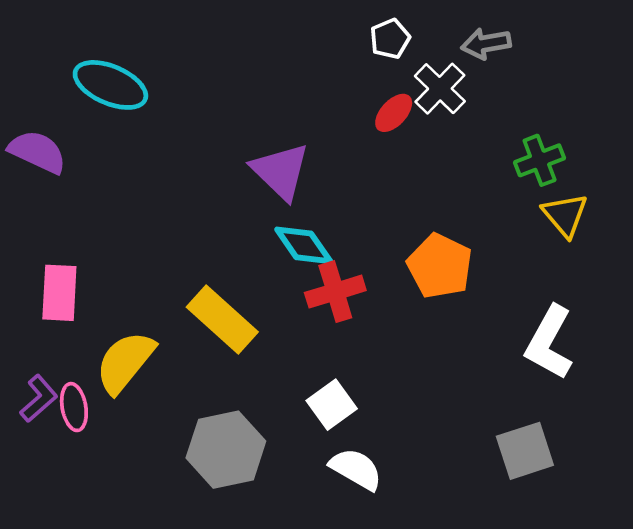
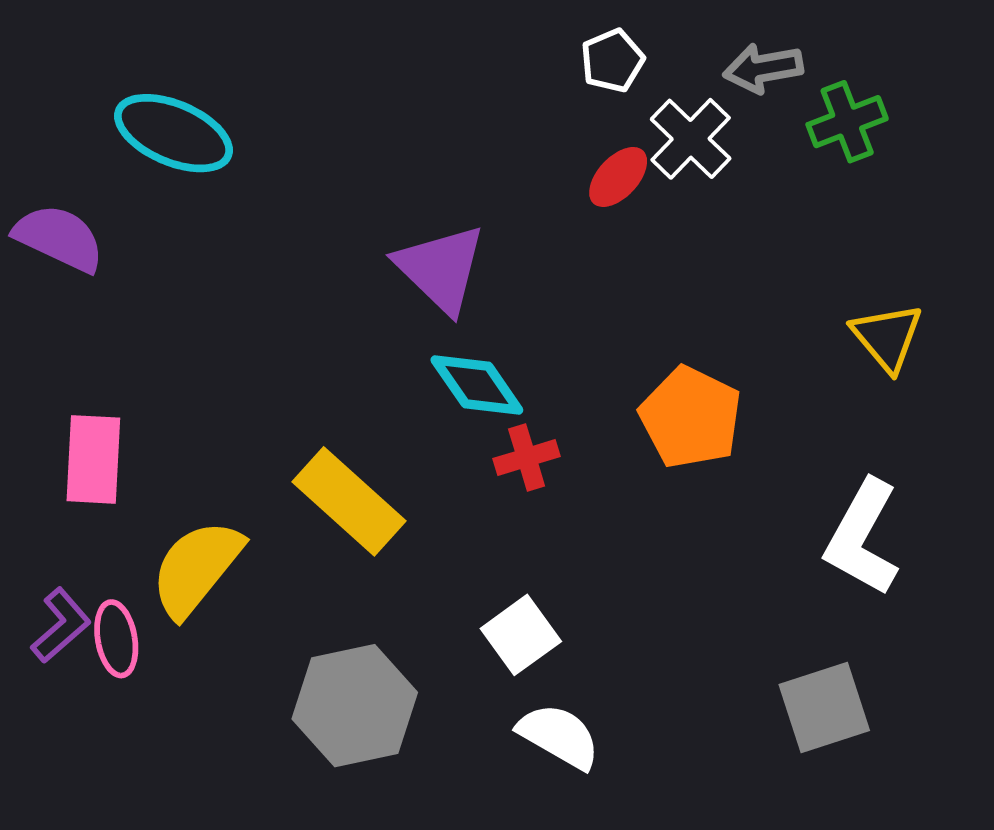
green cross: (540, 160) -> (847, 122), moved
red cross: (335, 292) -> (527, 457), size x0.7

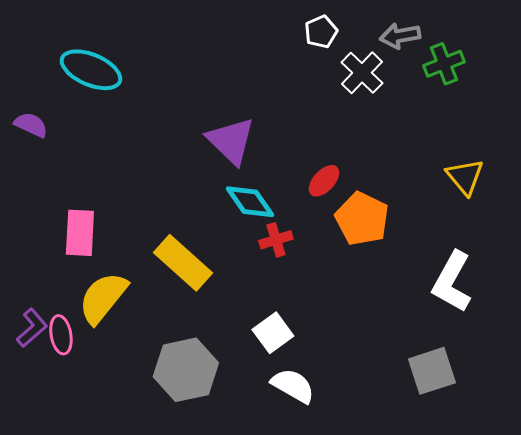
red ellipse: (618, 177) -> (324, 181), moved
purple semicircle: (59, 238) -> (31, 125), size x0.7
pink rectangle: (93, 459) -> (80, 233), moved

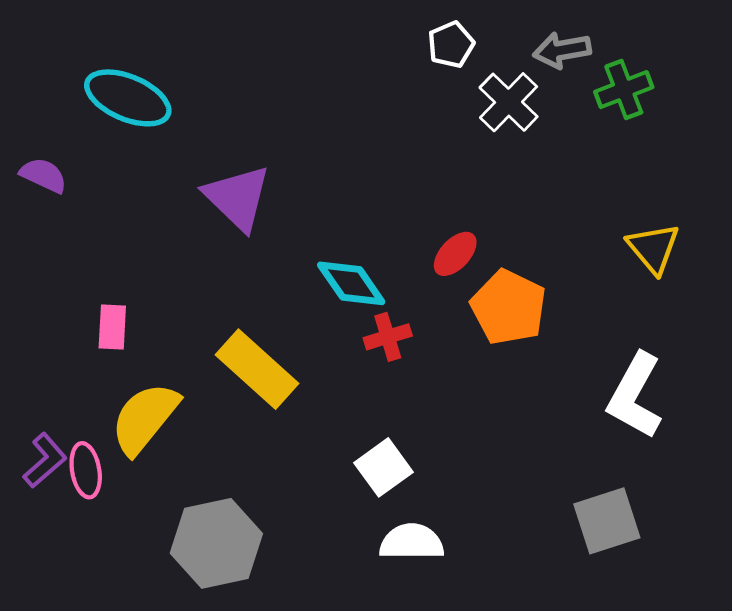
purple triangle: (231, 141) -> (237, 198), moved
pink rectangle: (80, 233) -> (112, 327), size x0.7
gray hexagon: (186, 370) -> (216, 543), moved
white semicircle: (293, 386) -> (412, 542), turned -30

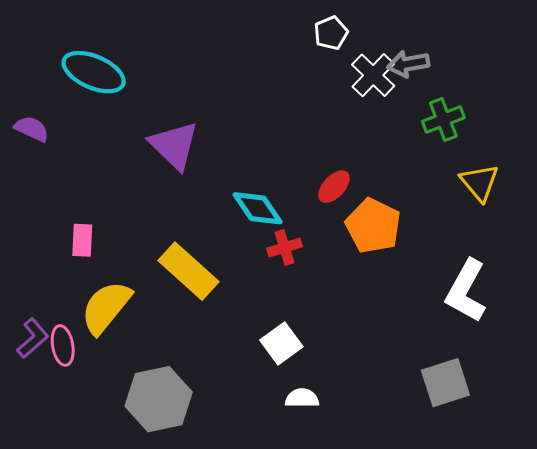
gray arrow: (562, 50) -> (408, 64), moved
green cross: (624, 90) -> (443, 120), moved
white semicircle: (412, 542) -> (302, 398), size x0.7

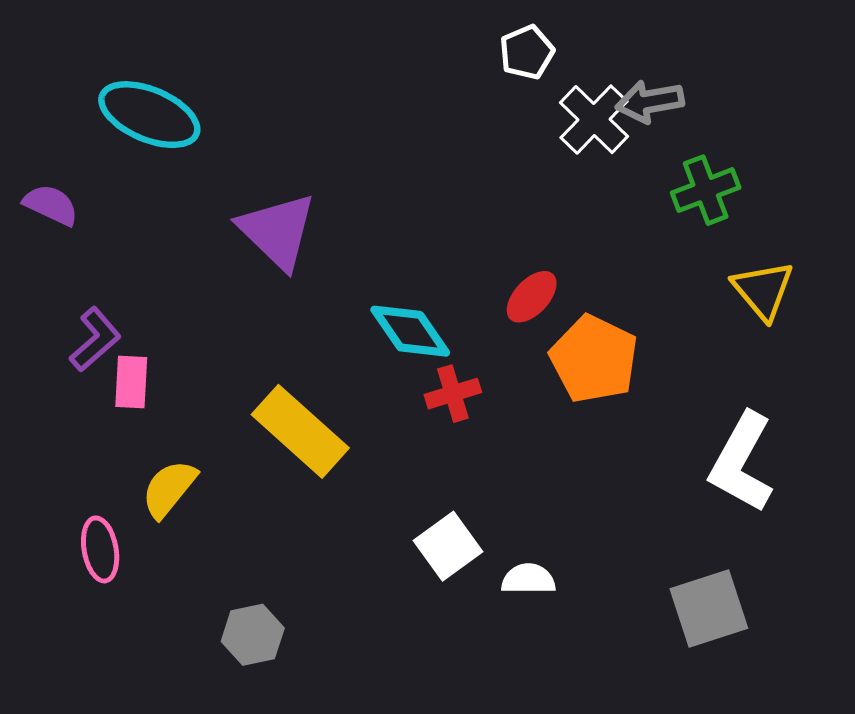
yellow semicircle: (106, 307) -> (169, 489), size x0.7
purple L-shape: (33, 338) -> (95, 339), moved
white semicircle: (302, 398) -> (528, 579), moved
gray hexagon: (159, 399) -> (253, 635), size x0.6

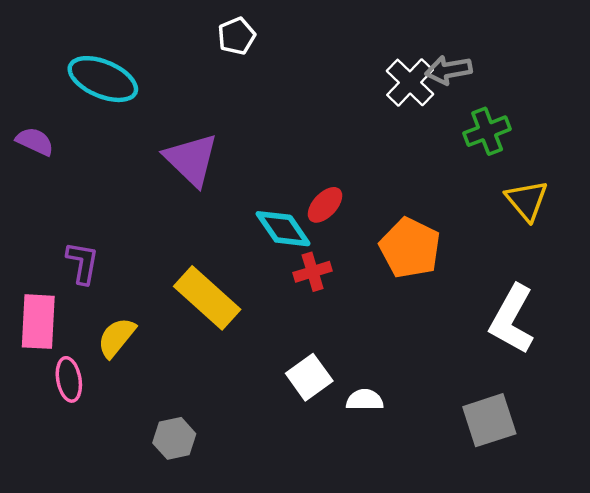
white pentagon: (527, 52) -> (237, 36), moved
red ellipse: (532, 297) -> (325, 205), moved
purple L-shape: (95, 339) -> (82, 263), moved, turned -39
pink rectangle: (131, 382) -> (38, 322), moved, size x1.5

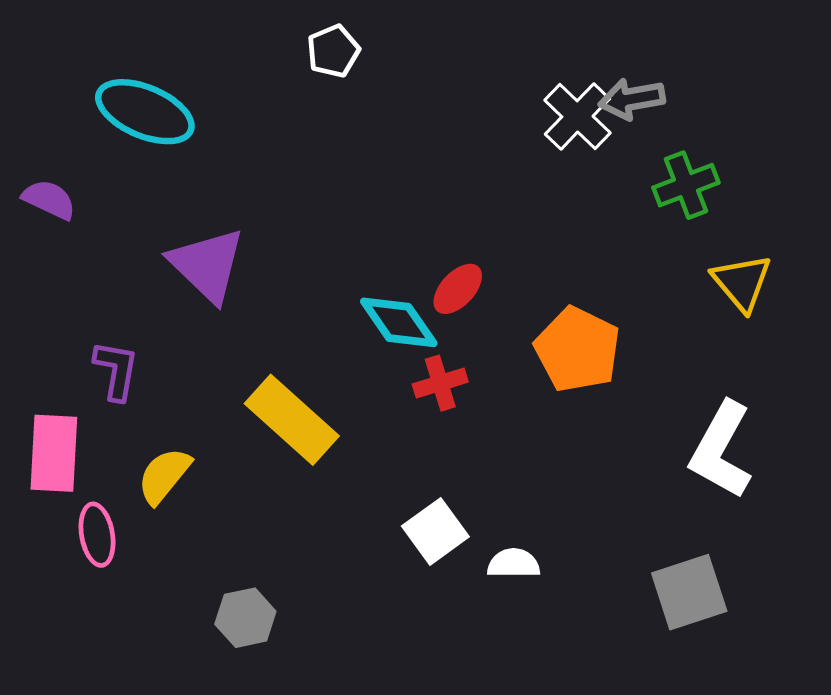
purple triangle: (191, 160) -> (207, 265), moved

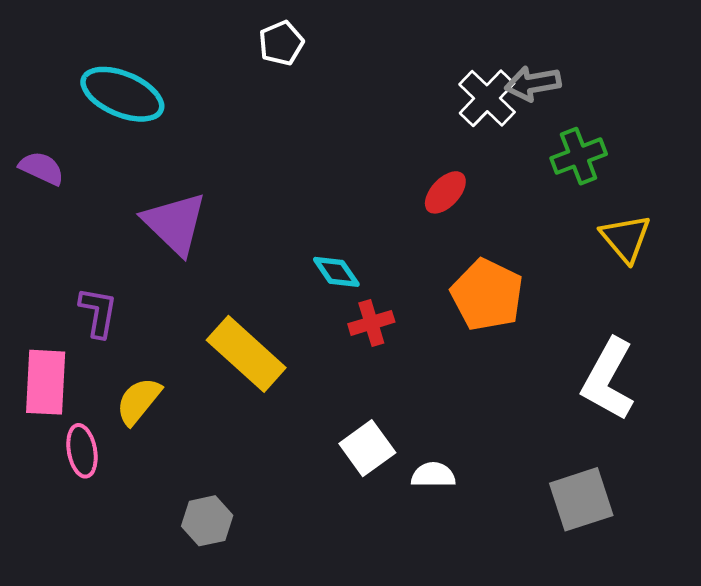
red ellipse: (458, 289) -> (445, 192), moved
cyan diamond: (399, 322) -> (336, 272), size x0.7

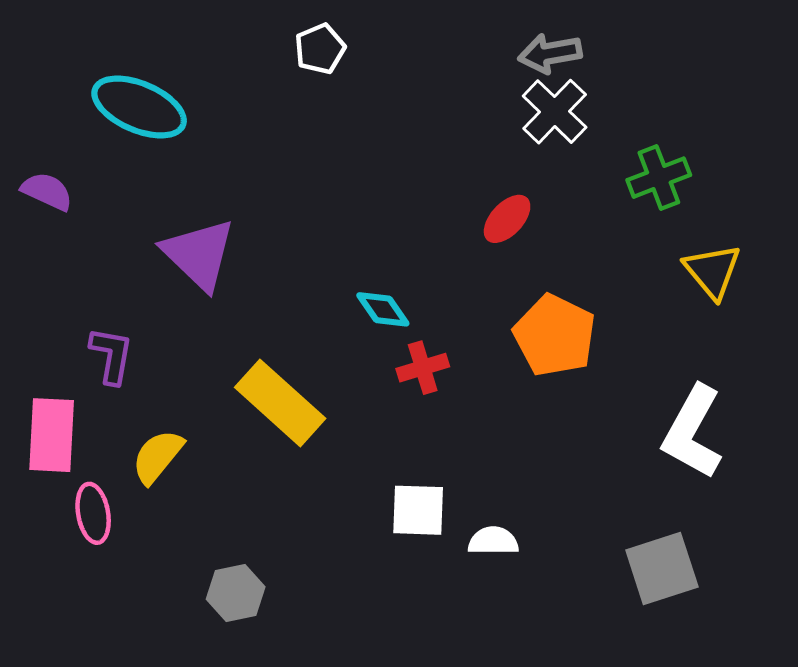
gray arrow: (533, 83) -> (550, 53), moved
white square: (367, 448) -> (418, 510), turned 38

